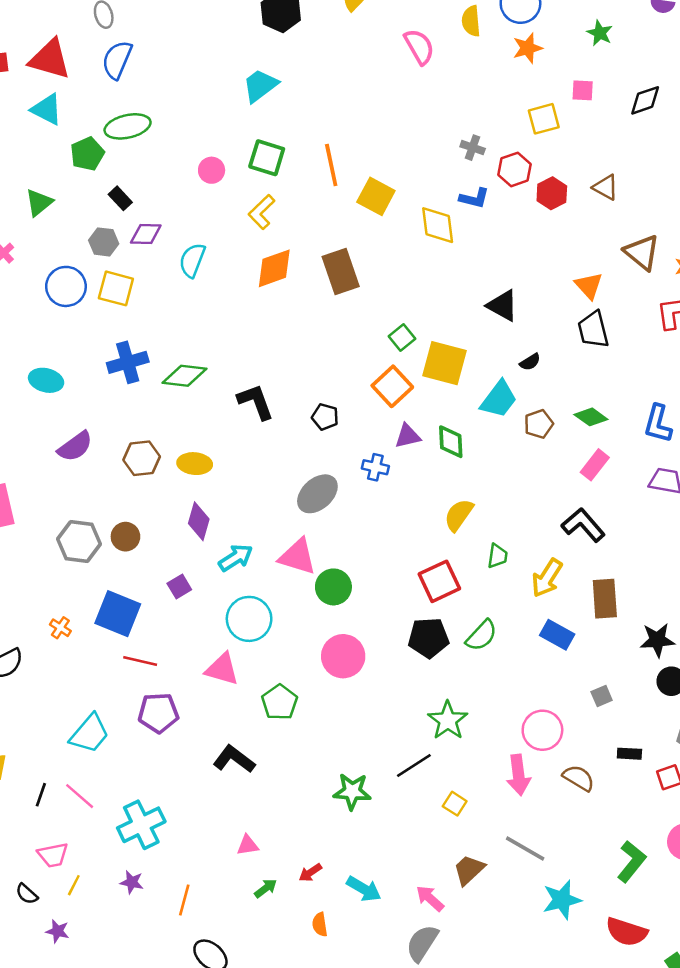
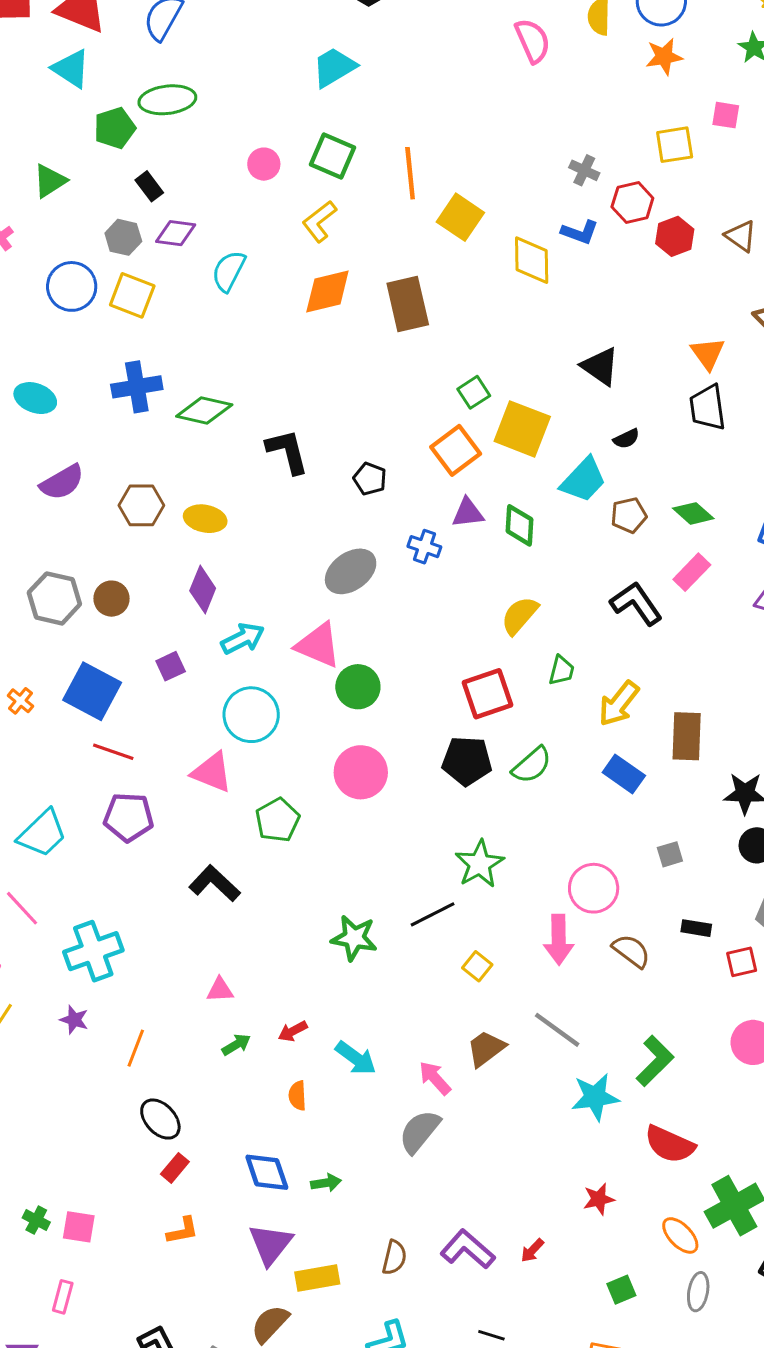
black L-shape: (583, 525) -> (636, 604), moved
green L-shape: (632, 861) -> (655, 1061), moved

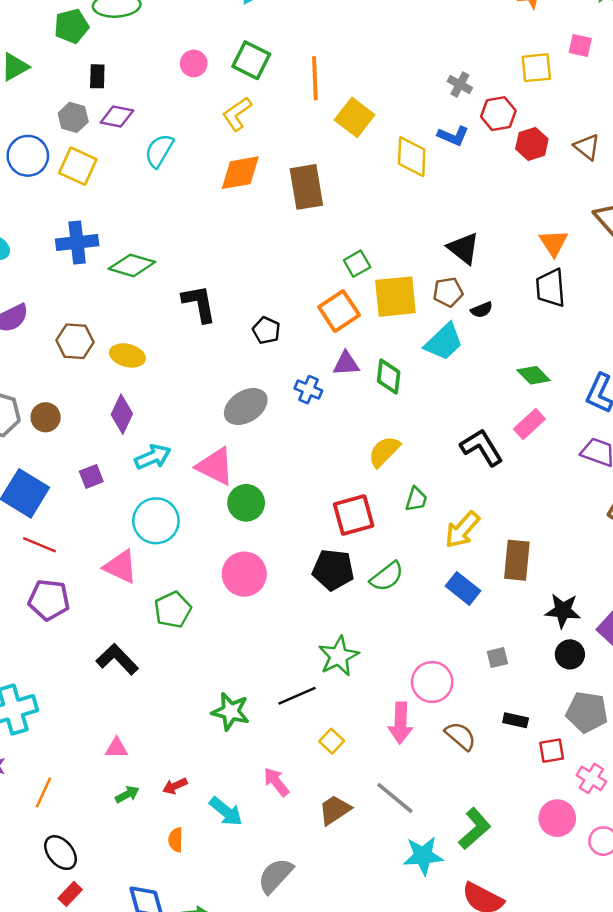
black rectangle: (149, 186) -> (97, 76), turned 35
yellow square: (522, 429) -> (395, 297), turned -30
brown pentagon: (629, 515) -> (448, 292), moved
pink arrow: (435, 1078) -> (276, 782), moved

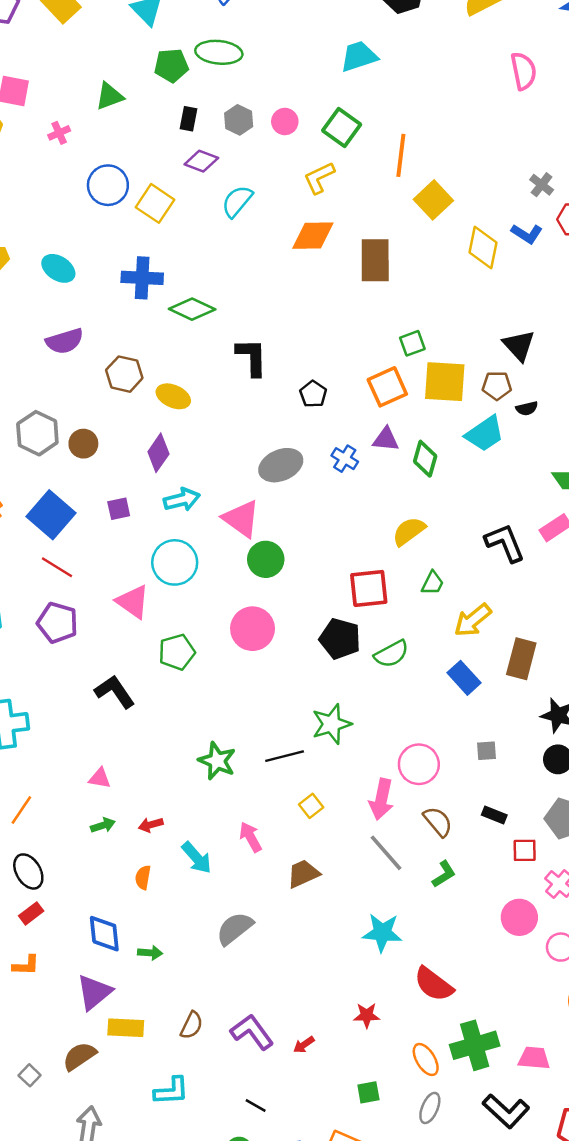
gray hexagon: (73, 117) -> (239, 120), moved
gray line: (395, 798) -> (386, 853), moved
green L-shape: (475, 829) -> (444, 874), moved, size x0.7

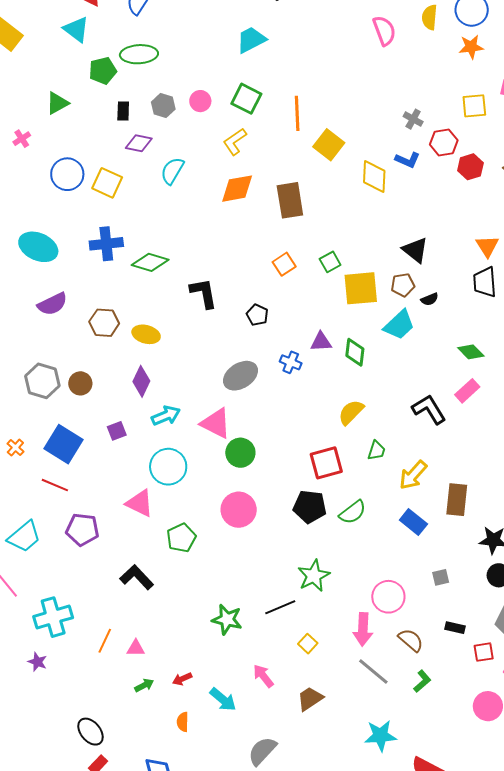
cyan ellipse: (58, 268) -> (38, 247), size x1.4
orange square: (387, 387) -> (284, 264), moved, size x0.7
red line: (57, 567) -> (55, 485), moved
orange line: (21, 810) -> (105, 641), moved

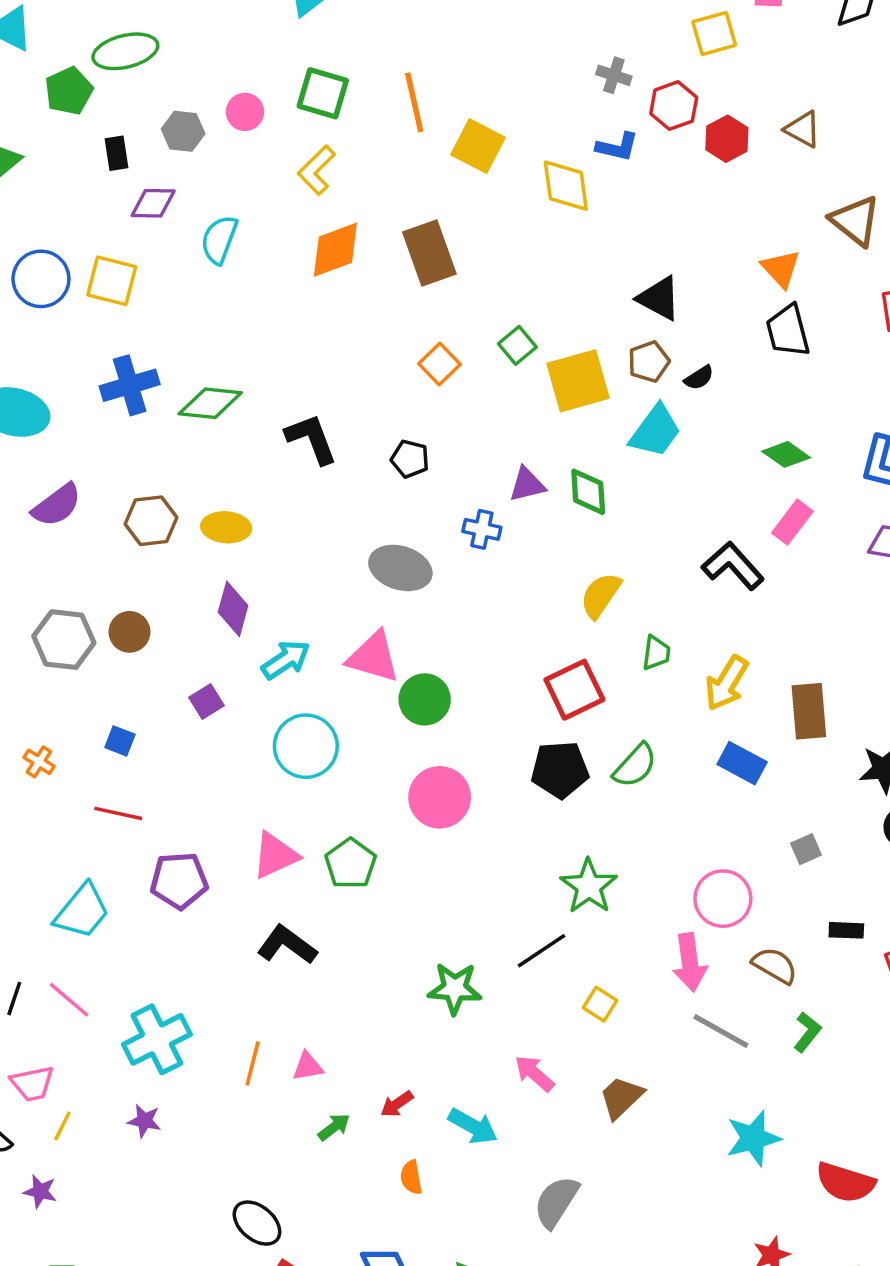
gray ellipse: (240, 376) -> (400, 568), turned 60
blue square: (64, 444) -> (120, 741), size x0.5
pink triangle: (140, 503) -> (275, 855), moved, turned -40

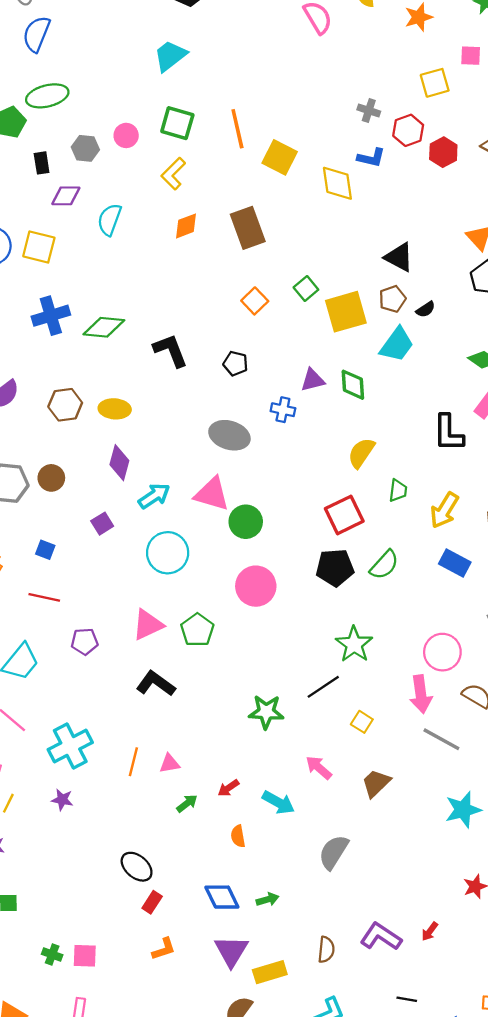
orange diamond: (335, 250) -> (186, 226), size x0.7
black L-shape: (733, 566) -> (448, 433), turned -138
purple pentagon: (179, 881) -> (85, 641), size x0.7

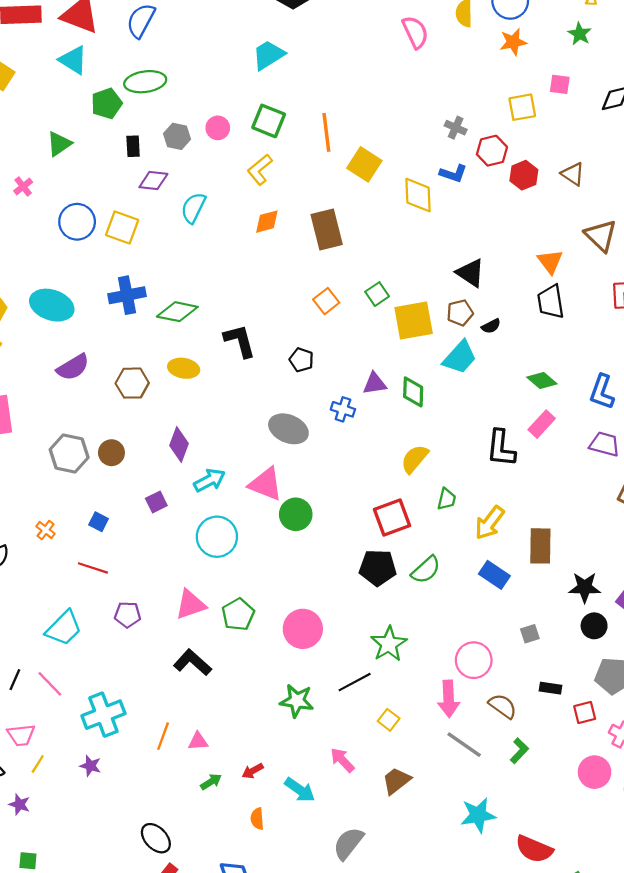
yellow ellipse: (115, 409) -> (184, 368), moved
pink circle: (256, 586) -> (303, 629), moved

